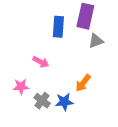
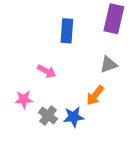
purple rectangle: (85, 16) -> (114, 19), moved
gray triangle: (96, 41) -> (109, 64), moved

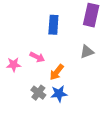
orange arrow: (95, 95) -> (57, 72), moved
pink star: (24, 99) -> (14, 65), moved

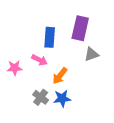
purple rectangle: (91, 15) -> (80, 28), moved
blue rectangle: (53, 25) -> (50, 37), moved

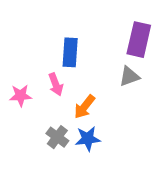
purple rectangle: (80, 28) -> (139, 40), moved
pink arrow: (39, 60) -> (56, 84), turned 42

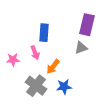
gray cross: (57, 137) -> (36, 86), size x1.5
blue star: (88, 139) -> (64, 87), moved

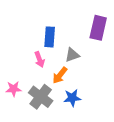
gray triangle: (81, 48) -> (72, 55), moved
pink star: (13, 60) -> (14, 89), moved

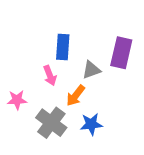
purple rectangle: (98, 28) -> (121, 53), moved
pink star: (14, 89) -> (17, 100), moved

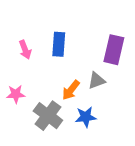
gray triangle: (91, 70) -> (96, 81), moved
pink arrow: (50, 76) -> (25, 50), moved

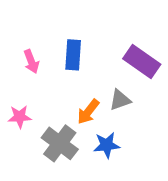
purple rectangle: (114, 50) -> (142, 61), turned -68

